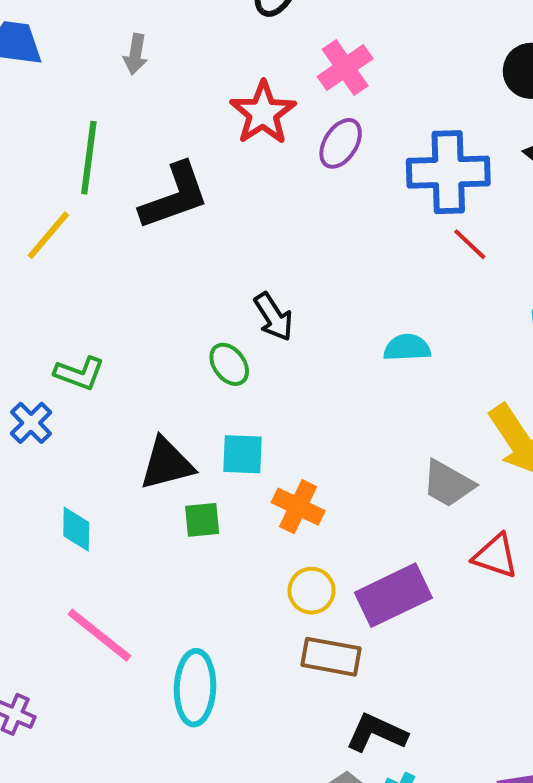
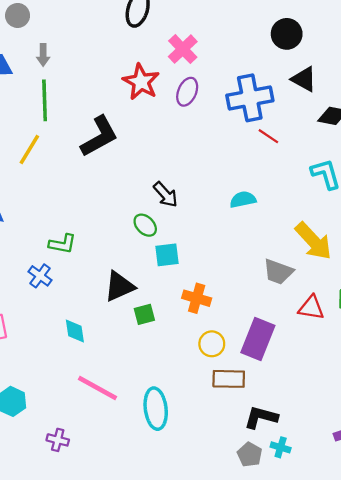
gray arrow: (135, 54) -> (43, 55), moved
green line: (89, 158) -> (45, 100), moved
yellow line: (48, 235) -> (29, 150), moved
cyan square: (243, 454) -> (167, 255), moved
purple rectangle: (393, 595) -> (258, 339), turned -33

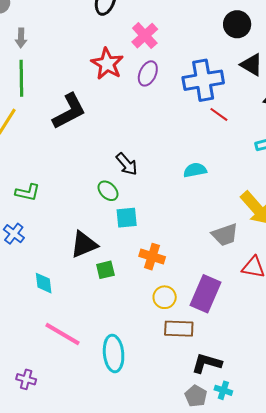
green L-shape: (62, 244) -> (28, 192), moved
gray trapezoid: (278, 272) -> (225, 235), turned -40

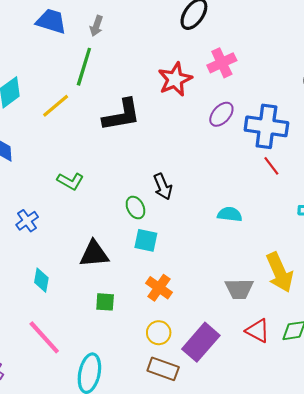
purple ellipse: (148, 73) -> (221, 114), moved
green L-shape: (28, 192) -> (70, 181), moved
green square: (105, 270) -> (105, 302), moved

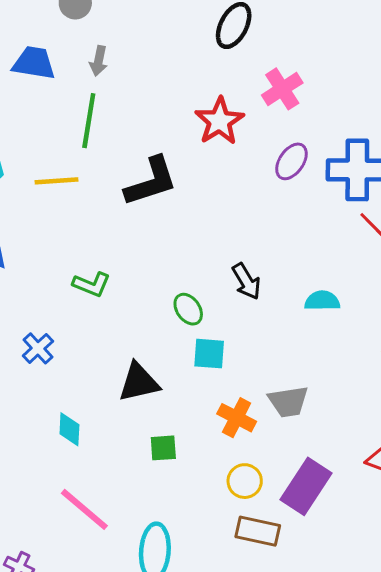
yellow line: (56, 106) -> (56, 181), turned 44
black arrow: (163, 187) -> (246, 281), moved
gray trapezoid: (239, 289) -> (288, 402), moved

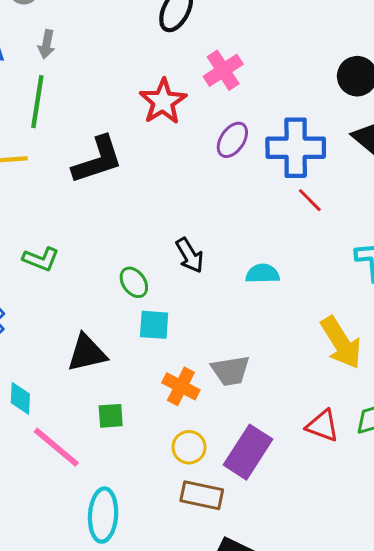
pink line: (84, 509) -> (56, 447), moved

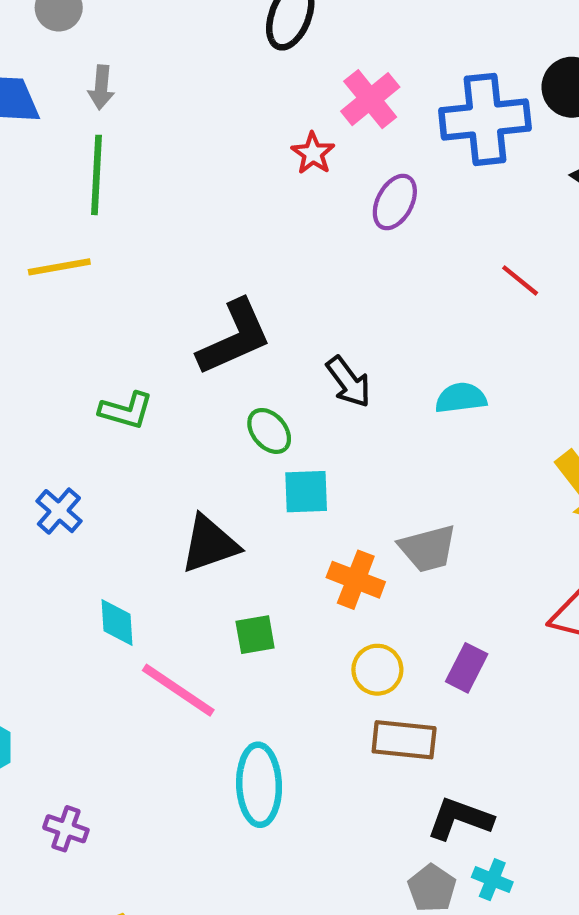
red star: (163, 101) -> (313, 153), moved, size x0.6
blue cross: (296, 148) -> (485, 119), moved
black L-shape: (98, 160) -> (234, 337), moved
purple rectangle: (248, 452) -> (467, 668), size x0.6

